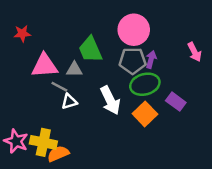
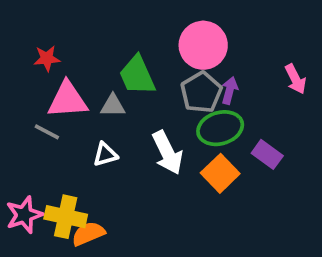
red star: (22, 33) -> (47, 58), moved
gray pentagon: (133, 61) -> (201, 92), turned -30
gray line: (59, 87) -> (47, 132), moved
pink star: (16, 141) -> (24, 215), turned 30

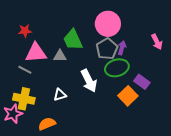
white triangle: (105, 154) -> (60, 95), moved
orange square: (220, 173) -> (128, 96), moved
yellow cross: (66, 217) -> (24, 99), moved

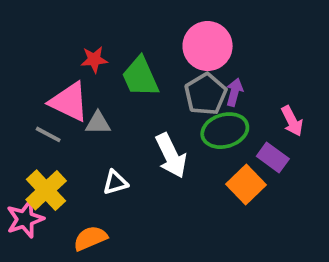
red star: (25, 31) -> (94, 59), moved
pink arrow: (157, 42) -> (292, 121), moved
pink triangle: (36, 53) -> (69, 102), turned 30
gray triangle: (60, 56) -> (98, 123), moved
yellow cross: (24, 99) -> (46, 190), turned 35

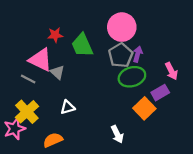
gray triangle: (98, 123) -> (57, 72), turned 42
white arrow: (171, 156) -> (117, 134), moved, size x0.7
purple rectangle: (273, 157) -> (160, 93), turned -66

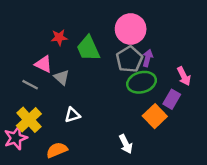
pink triangle: (40, 60) -> (43, 64), size x0.7
purple rectangle: (160, 93) -> (172, 99), turned -30

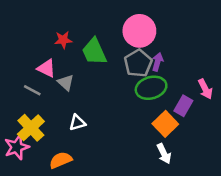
pink arrow: (184, 76) -> (205, 89), moved
white arrow: (126, 144) -> (164, 154), moved

